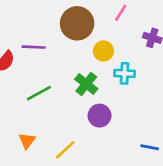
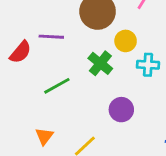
green cross: (86, 84) -> (100, 63), moved

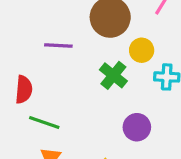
red semicircle: (20, 52) -> (24, 90), moved, turned -35
green line: (57, 86) -> (44, 123), moved, turned 48

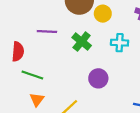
purple line: (58, 46) -> (47, 31), moved
yellow circle: (142, 50) -> (103, 14), moved

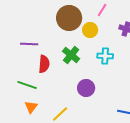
purple line: (47, 31) -> (29, 44), moved
red semicircle: (18, 52) -> (44, 64), moved

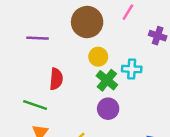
yellow circle: (90, 30) -> (98, 57), moved
purple line: (29, 44) -> (38, 38), moved
green cross: (71, 55) -> (107, 80), moved

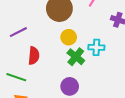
purple line: (38, 38) -> (18, 32), moved, turned -30
purple circle: (108, 109) -> (70, 86), moved

